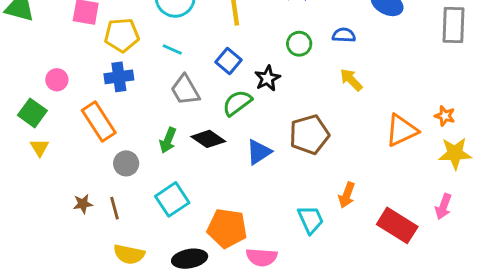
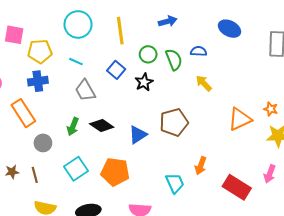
green circle: (299, 44) -> (148, 54), moved
green semicircle: (237, 103) -> (174, 60), moved, turned 105
orange pentagon: (227, 228) -> (115, 172), moved

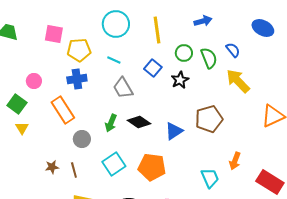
blue semicircle: (199, 51) -> (233, 50), turned 49
yellow arrow: (204, 83) -> (238, 81), size x1.5

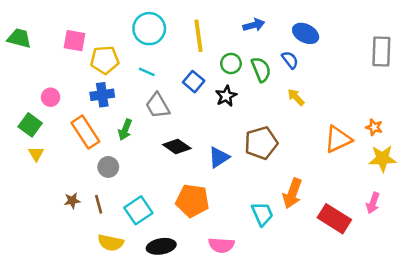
blue ellipse: (263, 28) -> (306, 33), moved
yellow arrow: (238, 81) -> (296, 97), size x0.6
green arrow: (111, 123) -> (125, 130), moved
orange arrow: (235, 161) -> (292, 193), size x1.4
cyan square: (114, 164) -> (138, 210), moved

